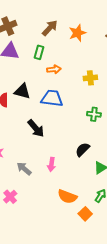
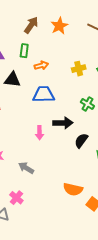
black triangle: (22, 91) -> (12, 80), moved
green cross: (94, 114) -> (87, 104), turned 32
black arrow: (36, 128) -> (63, 123), moved, turned -42
pink arrow: (51, 164) -> (40, 133), moved

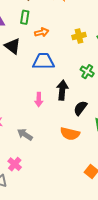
black triangle: (12, 80) -> (12, 46), turned 30
black arrow: (63, 123) -> (62, 90), turned -84
orange semicircle: (73, 189) -> (70, 134), moved

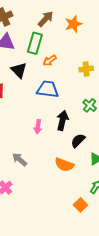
green rectangle: (25, 17) -> (35, 43), size x1.5
orange arrow: (42, 32) -> (50, 60), turned 152

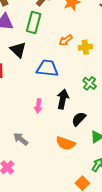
orange arrow: (50, 60) -> (66, 40), moved

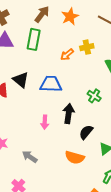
yellow cross: (85, 47) -> (87, 47), moved
black triangle: (18, 50) -> (21, 80), moved

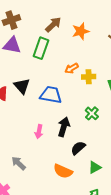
yellow cross: (87, 47) -> (89, 77), moved

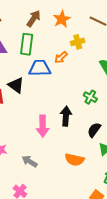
yellow cross: (89, 77) -> (78, 42), moved
blue trapezoid: (51, 95) -> (40, 68), moved
pink arrow: (39, 132) -> (43, 126), size x1.5
black semicircle: (78, 148) -> (94, 130), moved

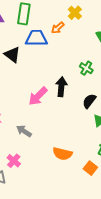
yellow cross: (78, 42) -> (75, 13), turned -32
pink arrow: (43, 126) -> (38, 96), turned 45
orange semicircle: (75, 160) -> (62, 154), moved

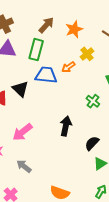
green cross: (86, 68) -> (93, 101), moved
pink arrow: (38, 96) -> (22, 132), moved

